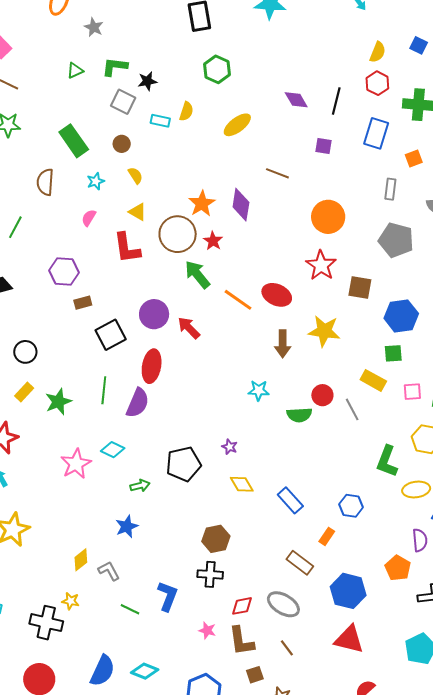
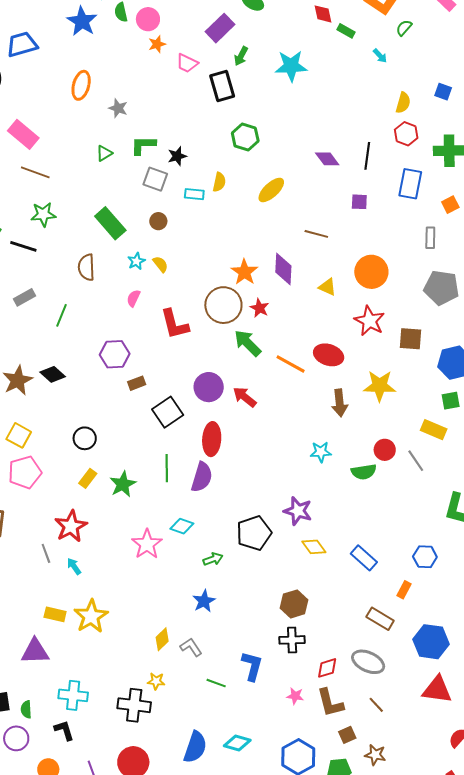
yellow semicircle: (135, 175) -> (160, 264), moved
yellow triangle: (138, 212) -> (327, 287), moved
purple star: (230, 447) -> (298, 511), size x1.8

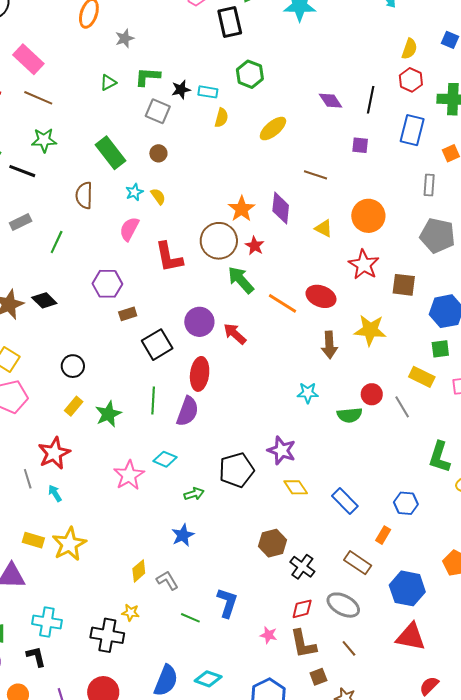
gray star: (118, 108) -> (125, 38), turned 30
cyan rectangle: (194, 194) -> (208, 92), moved
pink semicircle: (133, 298) -> (129, 229), size x1.4
black cross: (292, 640) -> (302, 567), moved, turned 35

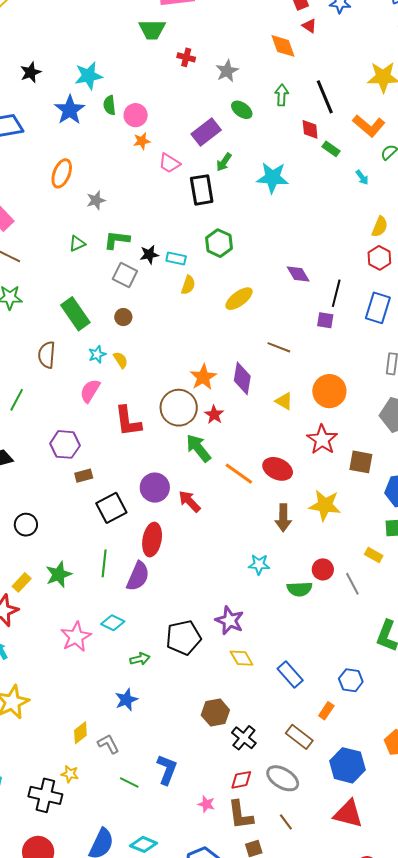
black line: (371, 100) -> (336, 293), moved
yellow rectangle: (422, 377) -> (374, 555), size x0.7
yellow rectangle: (74, 406) -> (22, 582), moved

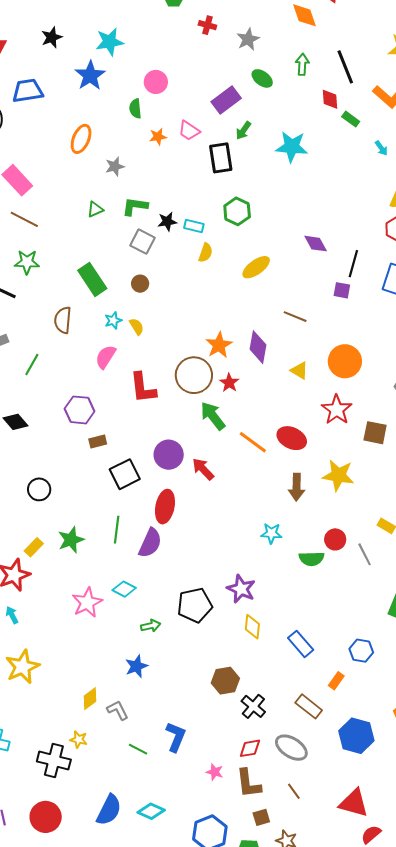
green semicircle: (109, 105) -> (135, 109), moved
orange star: (142, 141) -> (158, 137), moved
yellow diamond: (242, 658) -> (252, 627), turned 35
red triangle: (348, 814) -> (354, 803), moved

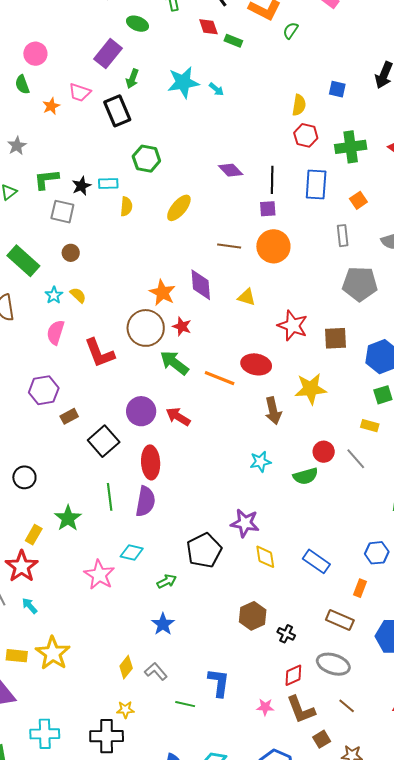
cyan arrow: (381, 148) -> (216, 89), moved
orange circle: (345, 361) -> (273, 246), moved
black cross: (253, 706) -> (286, 634), size x0.7

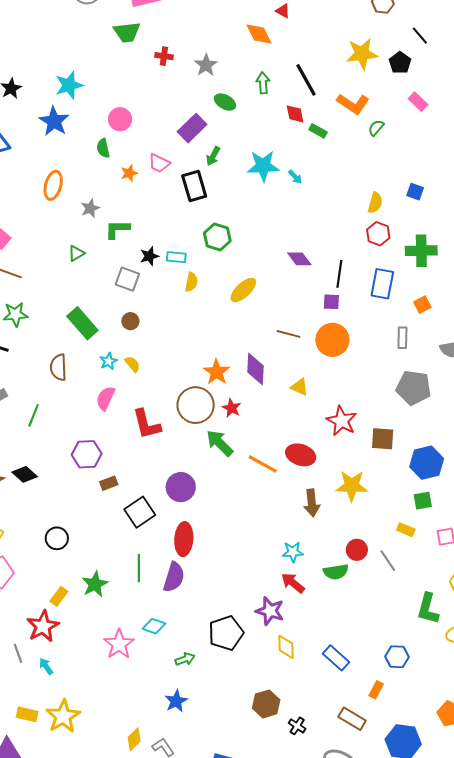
green L-shape: (46, 179) -> (117, 229), moved
red arrow: (178, 417) -> (293, 583), moved

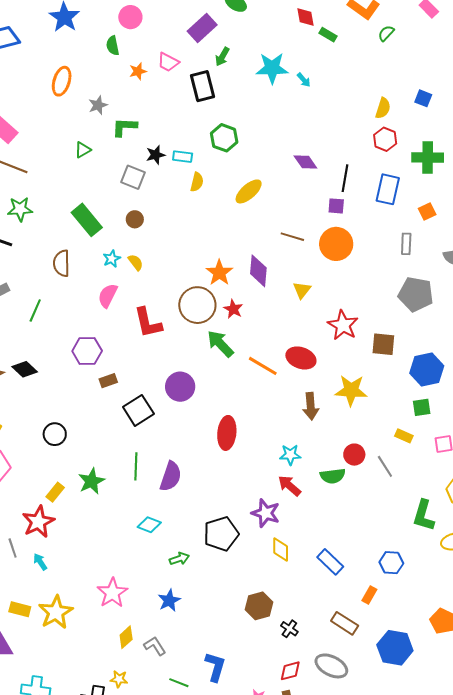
yellow triangle: (300, 387) -> (302, 290), turned 42
red ellipse: (184, 539) -> (227, 433), moved
pink star: (119, 644) -> (112, 593), moved

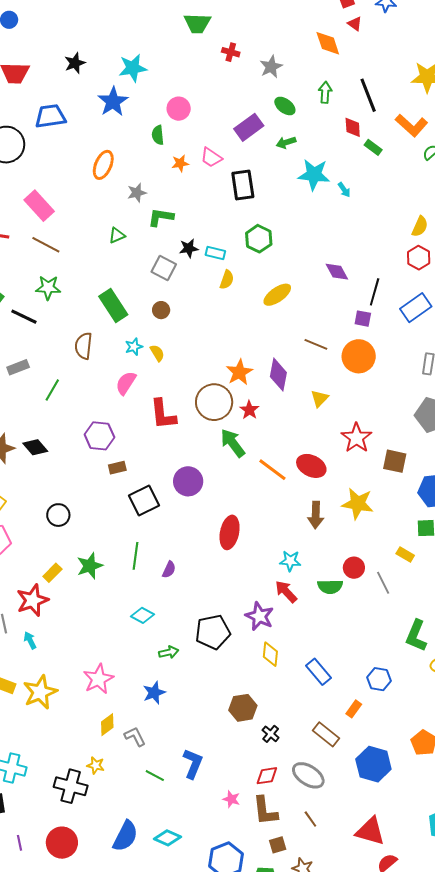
green arrow: (222, 57) -> (286, 142), moved, turned 36
blue rectangle: (388, 189) -> (416, 308), turned 36
purple semicircle: (171, 476) -> (169, 570), size x0.6

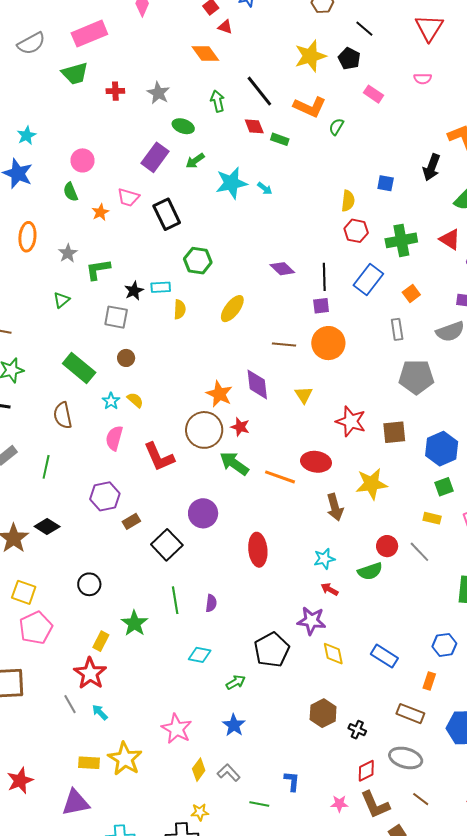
cyan star: (133, 68) -> (27, 135), size x0.7
red arrow: (286, 592) -> (329, 589), size x0.7
blue L-shape: (193, 764) -> (292, 781), size x0.7

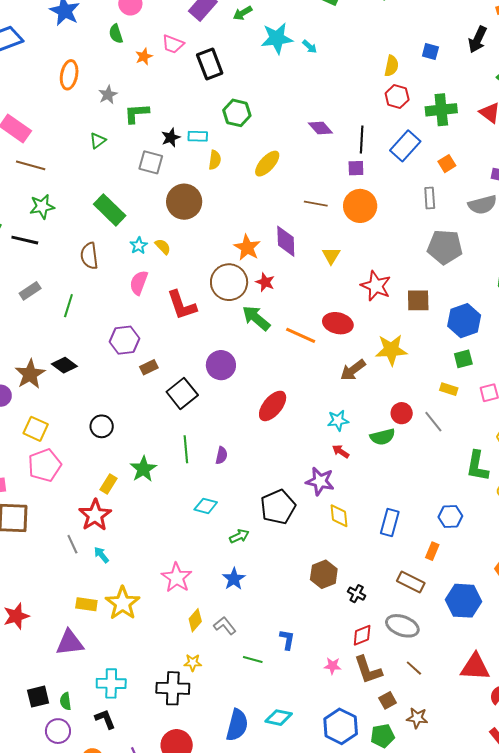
brown circle: (126, 358) -> (184, 202), moved, size x2.0
brown arrow: (335, 507) -> (353, 370), turned 64
red ellipse: (258, 550) -> (273, 406), turned 40
blue rectangle: (384, 656) -> (390, 523), turned 68

